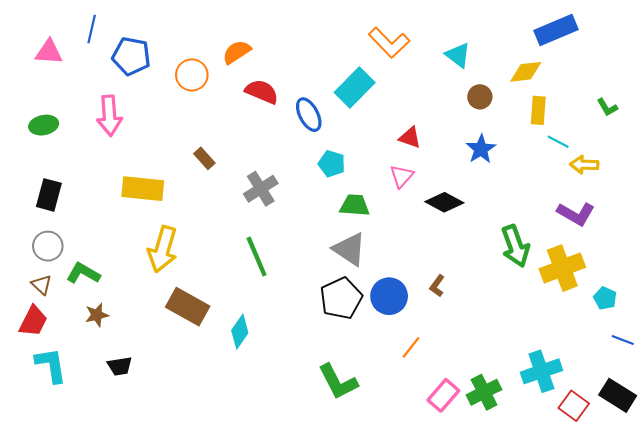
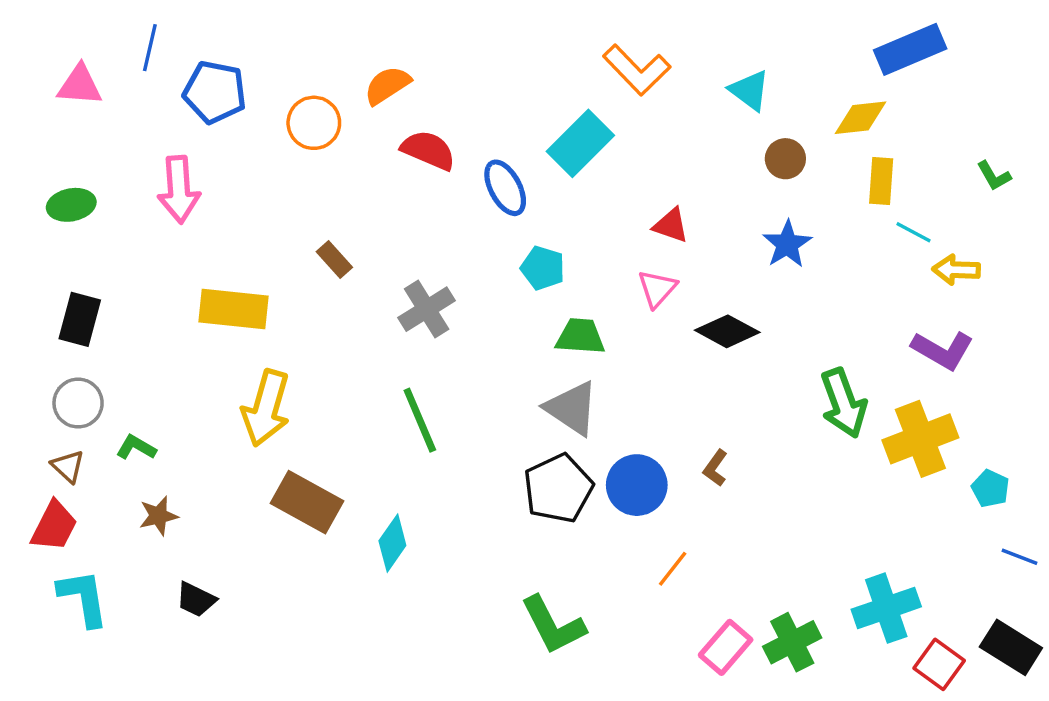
green L-shape: (83, 273) -> (136, 447), size x0.7
black trapezoid: (120, 366) -> (196, 600), turned 35

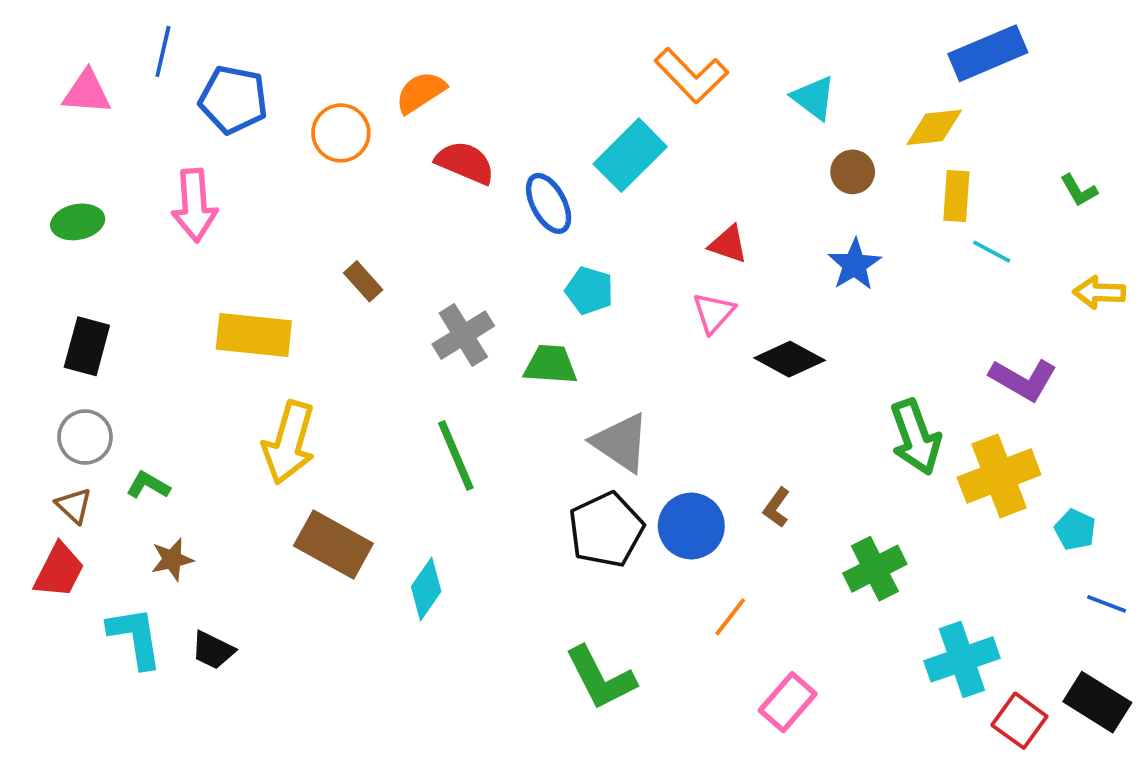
yellow arrow: (956, 270) -> (1099, 292), moved
green trapezoid: (580, 336) -> (550, 365), moved
cyan L-shape: (83, 598) -> (135, 637), moved
green cross: (792, 642) -> (875, 569), moved

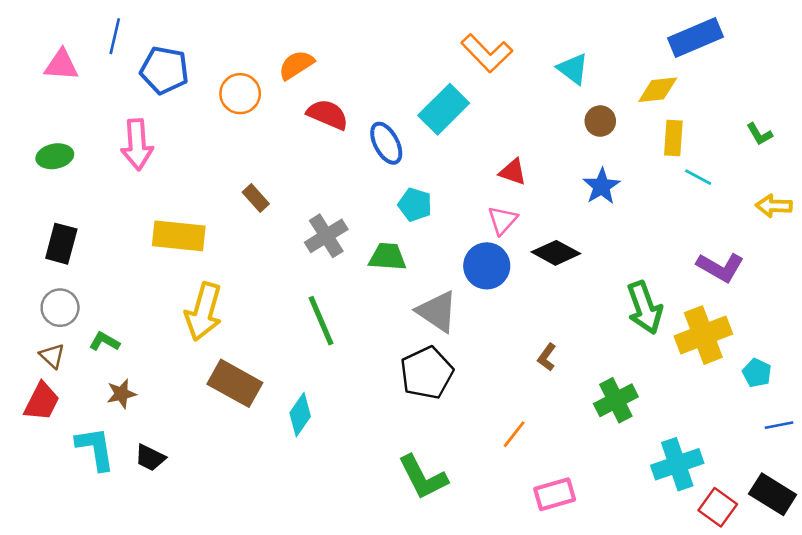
blue circle: (691, 526) -> (487, 266), moved
blue line: (1107, 604) -> (779, 425), turned -32
pink rectangle: (788, 702) -> (555, 494), turned 33

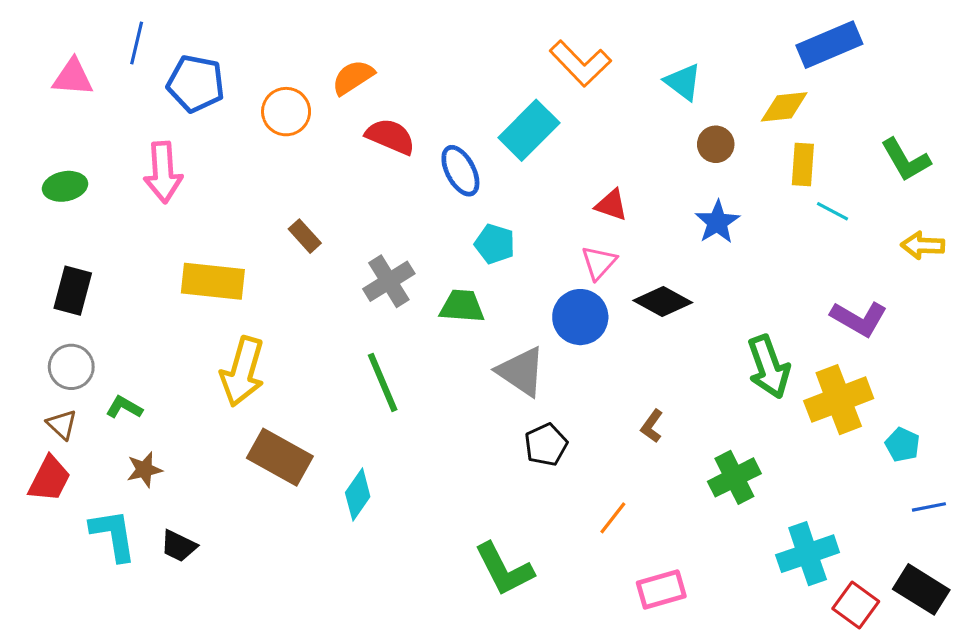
green L-shape: (759, 134) -> (906, 160), size x1.6
black pentagon: (427, 373) -> (546, 445), moved, size x0.7

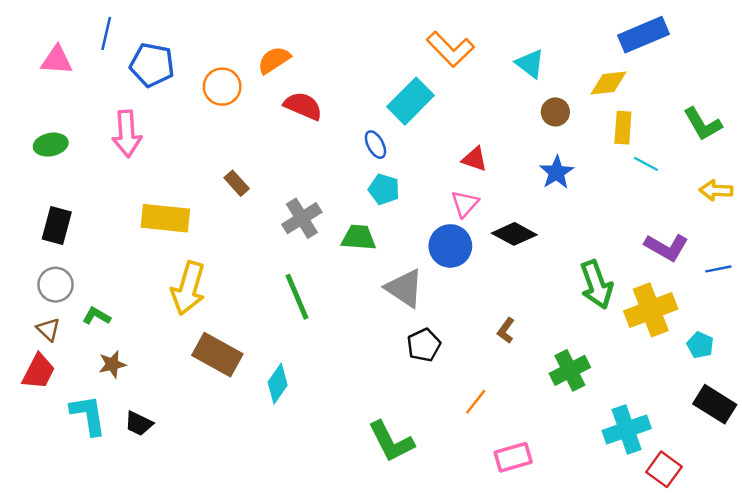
blue ellipse: (460, 171) -> (375, 145), moved, size x0.7
blue line: (929, 507) -> (718, 269), moved
black rectangle: (921, 589) -> (715, 404), moved

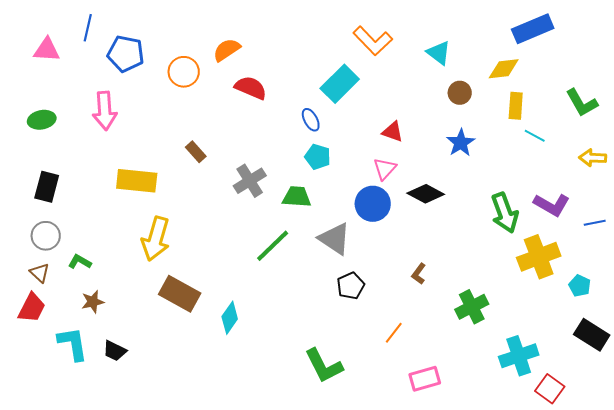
green arrow: (596, 285) -> (505, 213), moved
green line: (297, 297) -> (273, 246), moved, turned 69

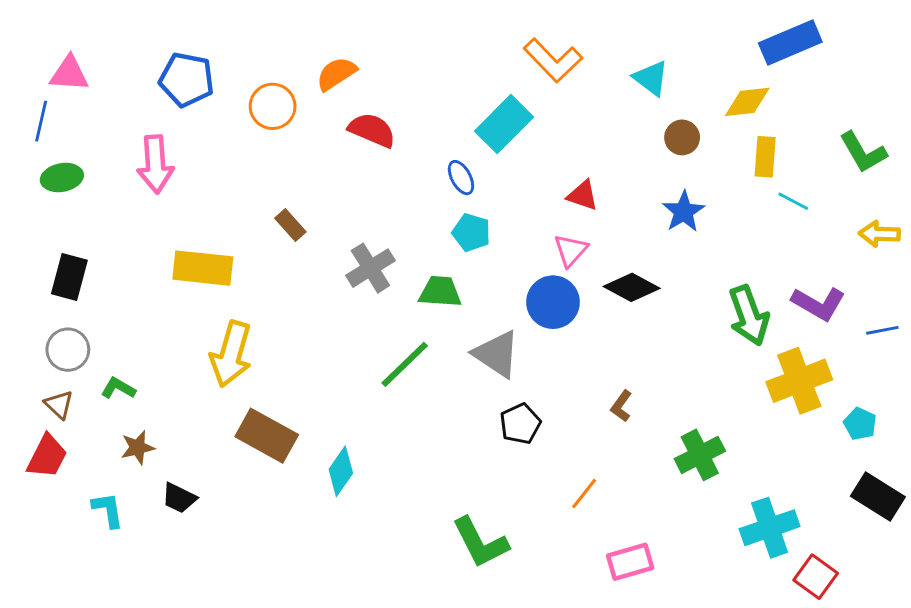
blue line: (88, 28) -> (41, 121), moved
cyan L-shape: (73, 344) -> (108, 510), size x0.7
black trapezoid: (115, 351) -> (179, 498), moved

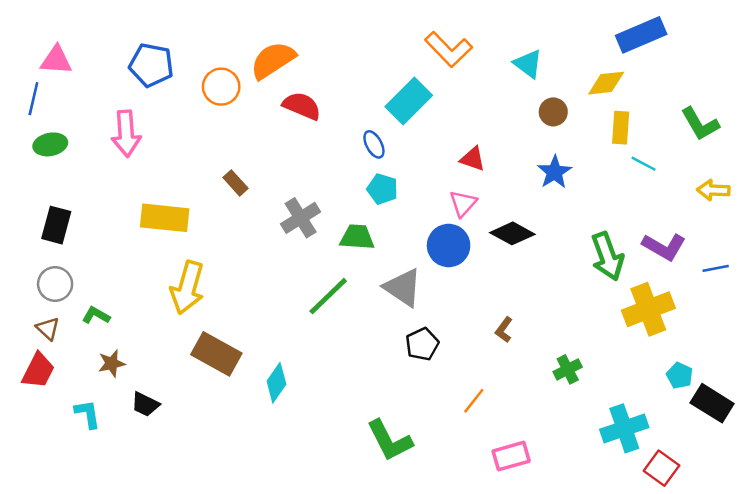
orange semicircle: (336, 74) -> (273, 60), size x1.4
cyan pentagon: (860, 424) -> (680, 375), moved
green cross: (700, 455) -> (568, 369), size x0.7

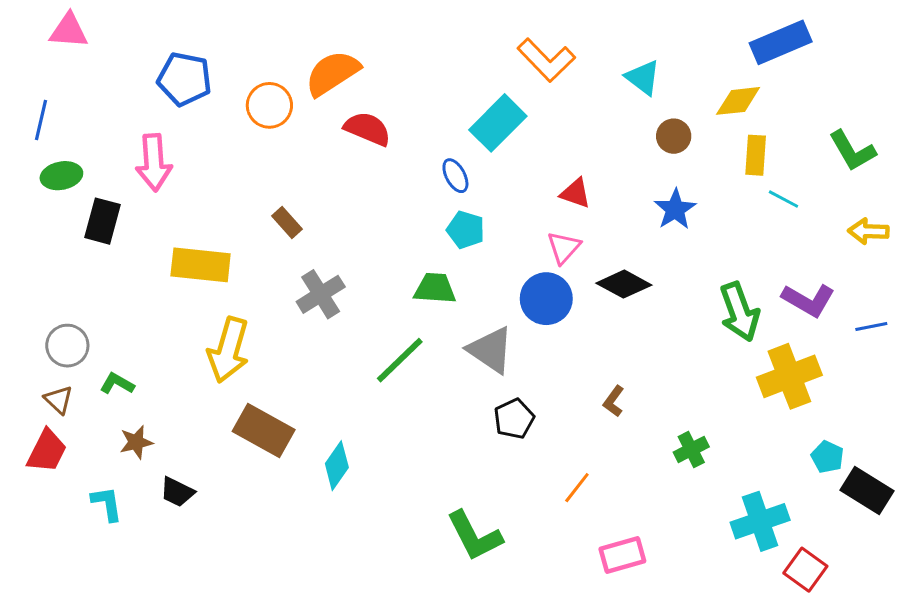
pink triangle: (56, 60) -> (69, 31), moved
gray cross: (301, 218) -> (321, 294), moved
black rectangle: (56, 225) -> (102, 221), moved

